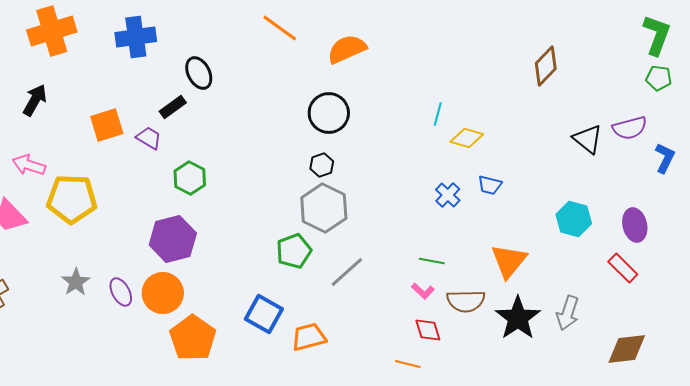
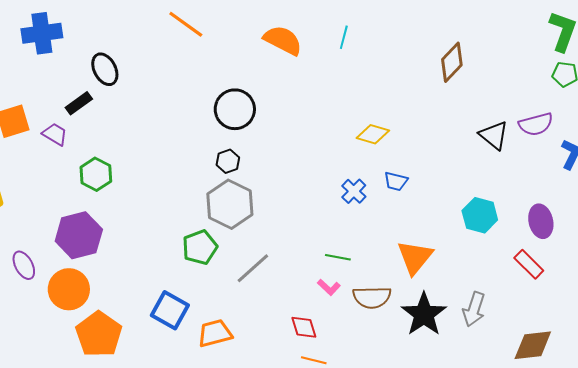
orange semicircle: (347, 49) -> (283, 40), moved, turned 51
cyan line: (438, 114) -> (344, 37), moved
purple ellipse: (121, 292) -> (24, 265), moved
red diamond: (428, 330) -> (304, 327), moved

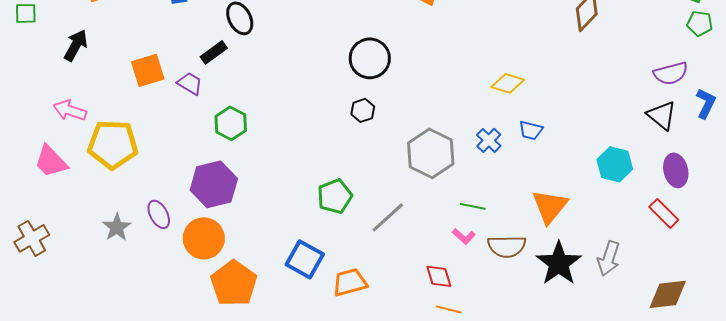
black triangle: (494, 135) -> (662, 115), moved
gray hexagon: (230, 204) -> (431, 153), moved

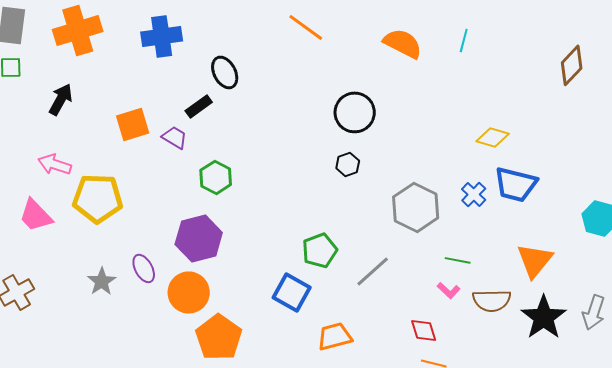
blue trapezoid: (531, 130) -> (516, 184), size x1.8
blue square: (305, 259) -> (292, 292), moved

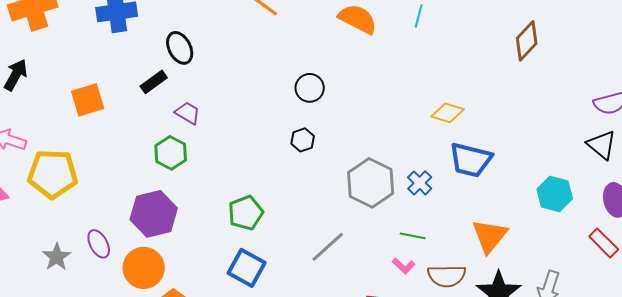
black circle: (355, 112) -> (310, 88), size x0.7
purple trapezoid: (175, 137) -> (188, 113), moved
blue cross: (474, 194) -> (420, 183), moved
green pentagon: (320, 250) -> (246, 213), moved

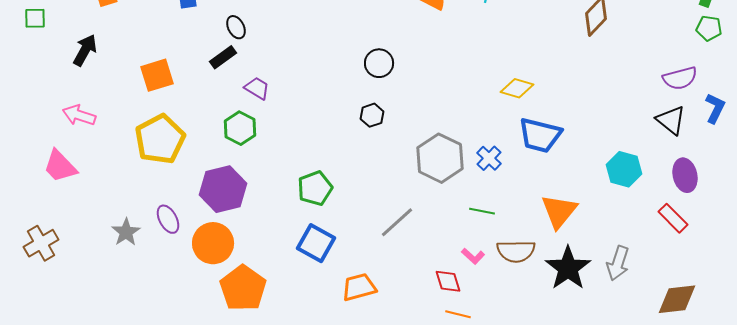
black ellipse: (180, 48) -> (236, 27), moved, size x0.7
yellow pentagon: (53, 174) -> (160, 139), moved, turned -30
pink L-shape: (404, 266) -> (473, 256), moved

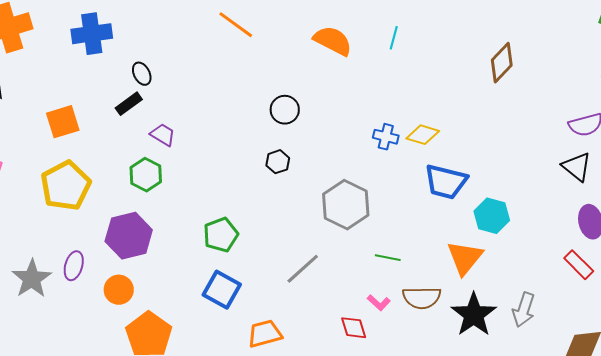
blue cross: (489, 158) -> (386, 137), moved, turned -30
cyan hexagon: (624, 169) -> (492, 216), moved
purple ellipse: (168, 219) -> (74, 266), turned 44
gray star: (126, 232) -> (32, 279), size x1.4
orange circle: (213, 243) -> (119, 290), size x0.7

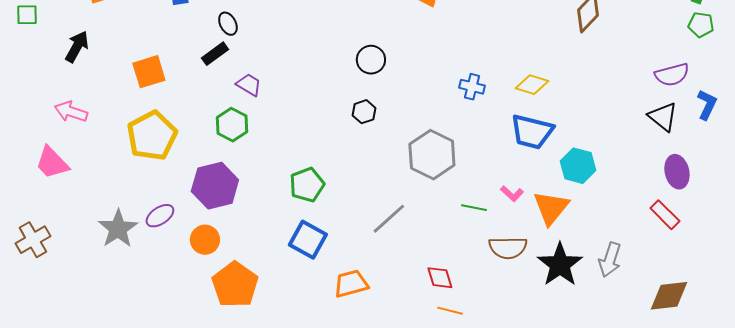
yellow diamond: (423, 135) -> (532, 85), moved
purple ellipse: (74, 266) -> (160, 216), turned 40
pink L-shape: (379, 303) -> (512, 194), moved

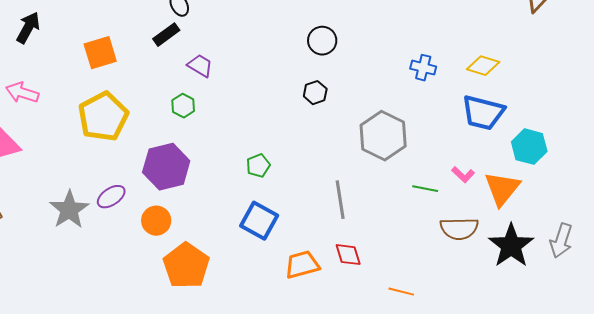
green hexagon: (232, 125) -> (183, 106), size x0.7
green pentagon: (307, 185) -> (258, 166), size x0.7
gray line: (389, 219) -> (340, 200), turned -57
red diamond: (440, 278) -> (348, 255), moved

